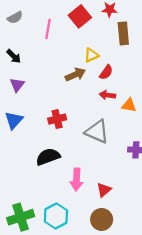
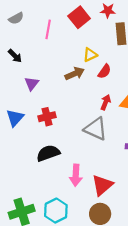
purple triangle: (17, 85) -> (32, 84), moved
red arrow: (107, 95) -> (106, 102), moved, turned 104
red cross: (57, 119) -> (47, 117), moved
red triangle: (104, 190) -> (102, 185), size x1.5

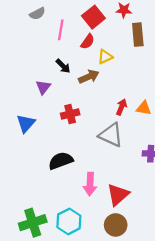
gray semicircle: (16, 18) -> (37, 14), moved
black arrow: (15, 56) -> (63, 66), moved
red semicircle: (104, 71) -> (88, 42), moved
red cross: (47, 117) -> (70, 114), moved

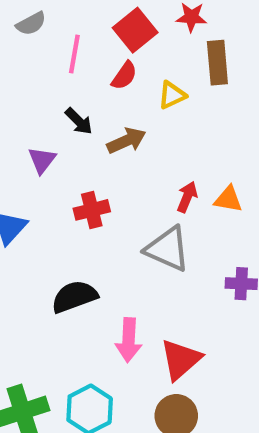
yellow triangle: (105, 57) -> (172, 95), moved

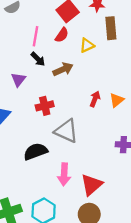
pink line: (74, 54) -> (36, 36), moved
orange triangle: (228, 199) -> (117, 100), turned -49
gray triangle: (168, 249) -> (66, 131), moved

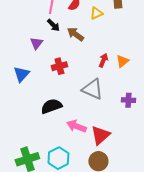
brown arrow: (63, 69) -> (75, 34), turned -120
gray triangle: (66, 131) -> (92, 89), moved
pink arrow: (64, 174) -> (76, 126), turned 108

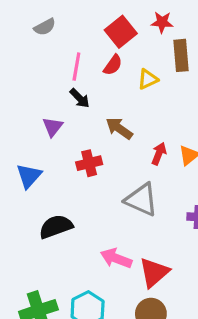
brown arrow: (75, 34) -> (119, 128), moved
black semicircle: (51, 106) -> (56, 227), moved

